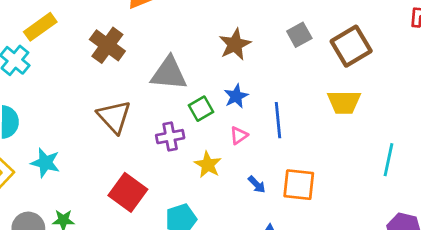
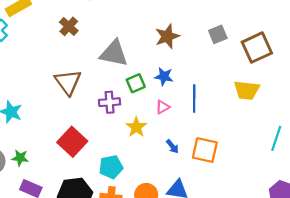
brown cross: (107, 45) -> (69, 26), size x0.7
blue star: (236, 96) -> (164, 76), turned 30

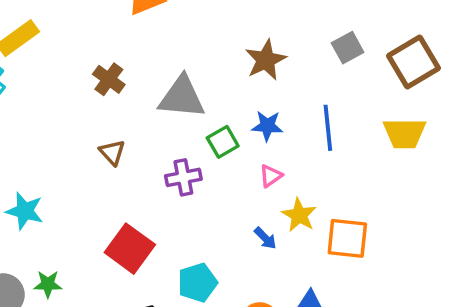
brown cross: (69, 26) -> (109, 79), moved
brown triangle: (68, 82) -> (112, 152), size x0.6
blue line: (194, 99) -> (328, 128), moved
yellow star: (136, 127) -> (299, 215), moved
blue arrow: (172, 146) -> (265, 238), moved

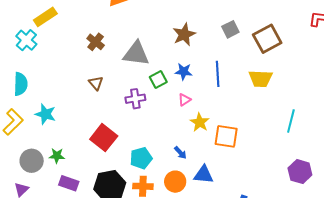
blue arrow: (265, 238) -> (180, 153), moved

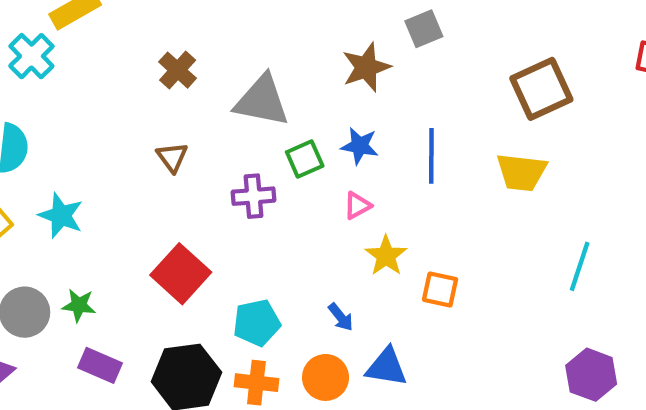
gray square: (230, 29) -> (424, 29), moved
orange square: (226, 136) -> (440, 290), size x0.7

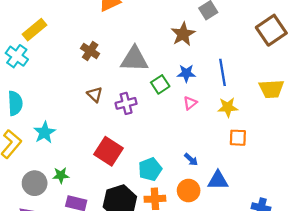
yellow trapezoid: (521, 172) -> (271, 89), moved
purple cross: (254, 196) -> (126, 103), moved
cyan star: (61, 216) -> (45, 132), turned 30
yellow star: (386, 256) -> (228, 107), moved, turned -30

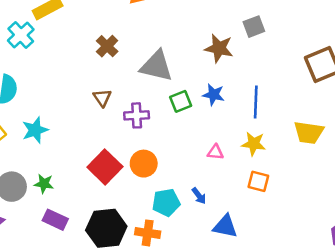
brown star: (183, 34) -> (219, 48), turned 30
pink triangle: (190, 103) -> (215, 152), moved, turned 32
cyan pentagon: (150, 169) -> (166, 203), moved
orange circle: (189, 191) -> (144, 164), moved

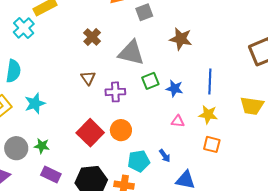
gray square: (254, 27) -> (144, 12), moved
blue star: (214, 95) -> (175, 88), moved

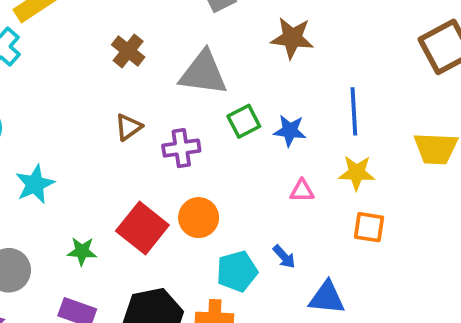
brown triangle: (88, 78) -> (128, 127), turned 35
green star: (42, 146) -> (82, 251), moved

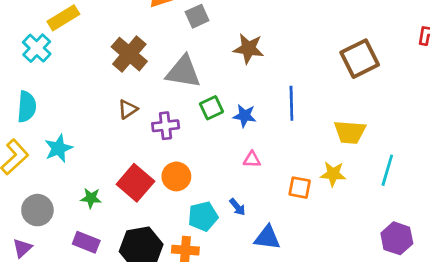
brown cross: (128, 51) -> (129, 54), size x1.5
yellow star: (357, 173) -> (333, 174), moved

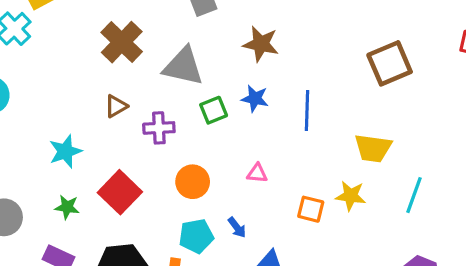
blue star: (245, 116) -> (255, 99), moved
cyan star: (58, 148) -> (65, 151), moved
orange circle: (176, 176) -> (193, 182), moved

